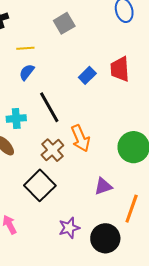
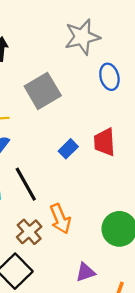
gray square: (64, 23) -> (43, 91), size x1.5

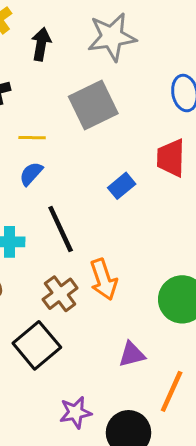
gray star: (82, 37) -> (112, 37), moved
red trapezoid: (104, 142) -> (171, 158), moved

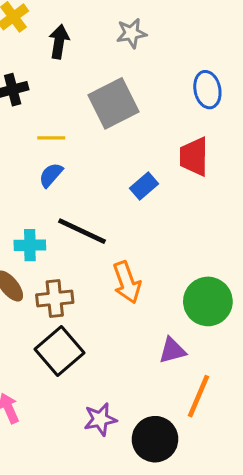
gray star: (112, 37) -> (131, 33), size x0.6
black line: (61, 229) -> (82, 231), turned -39
brown cross: (60, 294) -> (55, 299), moved, turned 32
purple triangle: (132, 354) -> (172, 351), moved

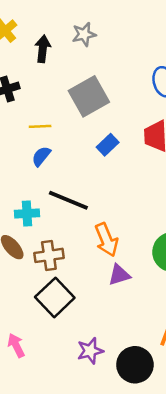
gray star: (131, 33) -> (84, 34), moved
blue rectangle: (144, 186) -> (108, 145), moved
purple triangle: (172, 351) -> (119, 275), moved

